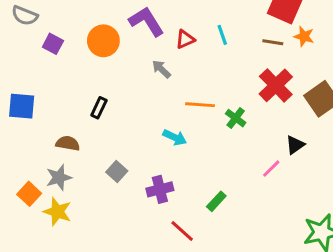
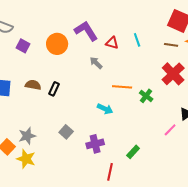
red triangle: (185, 39) -> (112, 43), turned 40
brown semicircle: (68, 143) -> (33, 85), moved
red line: (182, 231) -> (110, 172), turned 60

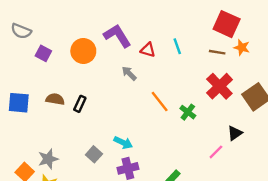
orange line: (122, 87) -> (160, 101), turned 48
cyan arrow: (105, 109) -> (123, 143), moved

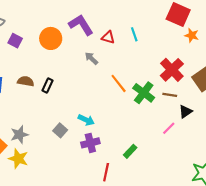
brown line: (217, 52) -> (170, 95), moved
green cross: (188, 112) -> (144, 93), size x1.5

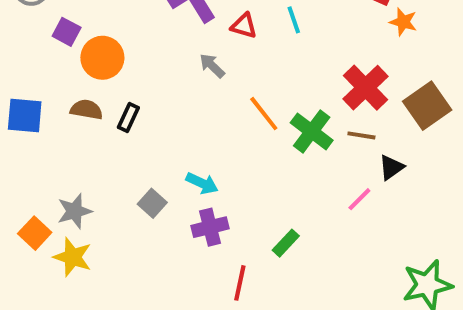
orange circle: (51, 38) -> (102, 58), moved

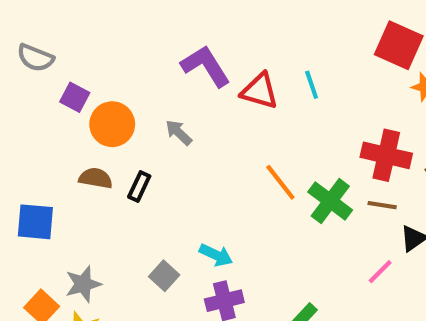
red triangle: (244, 26) -> (260, 91), size x1.4
gray arrow: (212, 66) -> (179, 132), moved
red cross: (365, 88) -> (386, 155), turned -33
blue square: (25, 116) -> (35, 222), moved

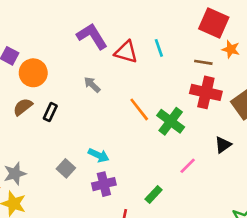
gray arrow: (179, 132) -> (92, 85), moved
brown semicircle: (96, 178) -> (23, 107), turned -48
brown line: (382, 205) -> (203, 62), moved
pink line: (380, 272) -> (188, 166), moved

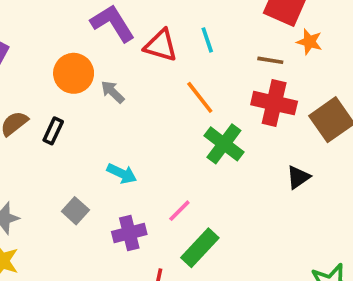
orange circle: (33, 73) -> (74, 73), moved
orange line: (139, 109) -> (200, 97), moved
cyan arrow: (99, 155) -> (122, 174), moved
pink line: (188, 166) -> (179, 211), moved
green rectangle: (154, 194) -> (200, 248), size x1.5

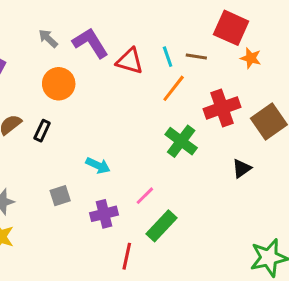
brown line: (270, 60) -> (196, 57), moved
gray arrow: (113, 92) -> (48, 38), moved
orange line: (200, 97) -> (174, 88), moved, turned 76
red cross: (274, 103) -> (222, 108), turned -32
gray square: (75, 211) -> (60, 196), turned 30

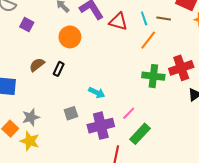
red cross: (222, 108) -> (181, 68), moved
green cross: (181, 141) -> (153, 76), turned -30
purple cross: (104, 214) -> (101, 126), size x1.4

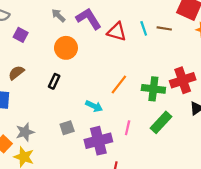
orange line: (148, 40) -> (119, 85), moved
brown semicircle: (37, 65) -> (16, 73), moved
pink line: (129, 113) -> (128, 128), turned -32
green rectangle: (140, 134) -> (161, 122), moved

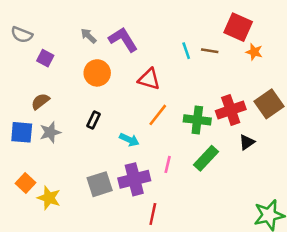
red triangle: (117, 32) -> (149, 79), moved
black rectangle: (54, 81) -> (93, 120), moved
gray square: (67, 128) -> (100, 184), moved, size x1.5
gray star: (25, 132) -> (50, 132), moved

